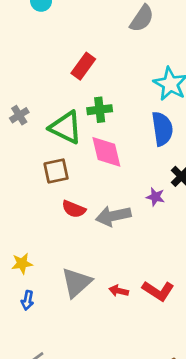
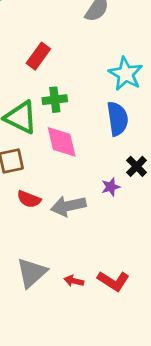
purple star: (155, 197) -> (111, 187), turned -30

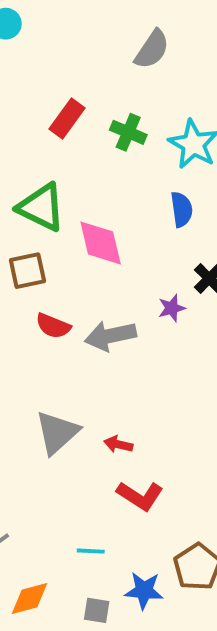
green cross: (55, 100) -> (128, 132), moved, turned 30
blue semicircle: (117, 119) -> (182, 209), size x0.7
red L-shape: (113, 281) -> (140, 496), moved

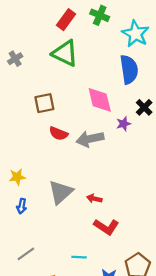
green cross: (128, 132) -> (100, 15), moved
green triangle: (41, 207) -> (65, 53), moved
blue semicircle: (182, 209) -> (129, 70), size x1.5
pink diamond: (101, 243) -> (100, 100), moved

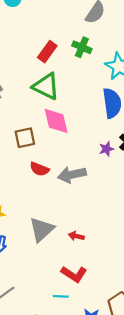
pink diamond: (100, 100) -> (56, 121), moved
purple star: (124, 124) -> (106, 149), moved
red L-shape: (106, 227) -> (74, 274), moved

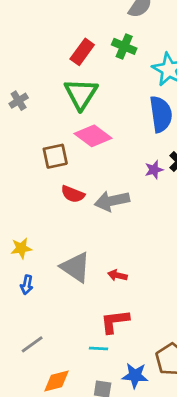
green triangle: (46, 86) -> (81, 94), turned 36
pink diamond: (56, 121) -> (93, 136), turned -40
gray triangle: (42, 229) -> (75, 267), turned -44
red L-shape: (74, 274) -> (115, 321), turned 140

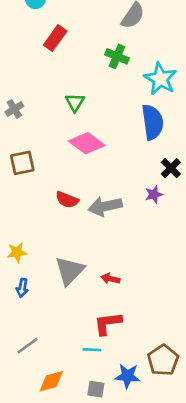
red rectangle: (82, 52) -> (55, 38), moved
green triangle: (81, 94) -> (75, 102), size x0.6
brown square: (55, 156) -> (22, 163), moved
purple star: (154, 170) -> (154, 194), moved
gray triangle: (75, 267) -> (70, 271), turned 40

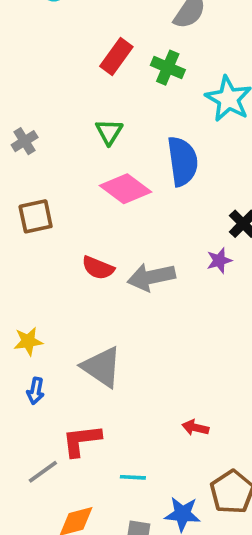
red rectangle: (55, 38) -> (116, 57), moved
blue semicircle: (152, 122) -> (183, 161), moved
gray triangle: (70, 271) -> (102, 367), turned -40
red arrow: (110, 279) -> (195, 428), moved
red L-shape: (108, 323) -> (81, 441), moved

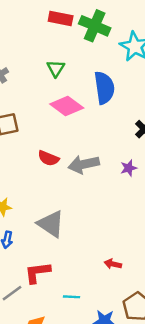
red rectangle: (116, 57) -> (61, 18), turned 65
green cross: (168, 68) -> (95, 26), size x1.4
purple star: (219, 260) -> (129, 168), moved

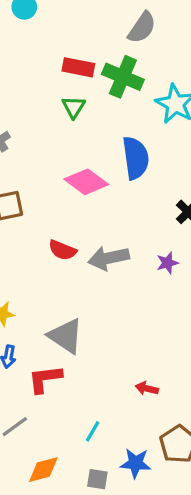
green triangle: (56, 68) -> (74, 107), moved
red L-shape: (37, 272) -> (45, 379), moved
cyan line: (72, 297) -> (93, 431), turned -63

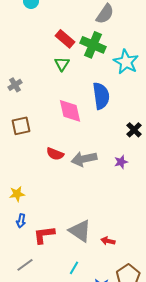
red rectangle: (78, 67) -> (65, 39), turned 30
pink diamond: (86, 182) -> (70, 111), turned 40
gray triangle: (66, 336) -> (80, 231), moved

